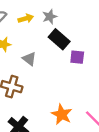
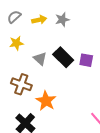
black rectangle: (59, 39) -> (63, 57), moved
orange star: (62, 114) -> (46, 101), moved

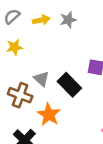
black rectangle: (63, 57) -> (69, 85), moved
gray triangle: (40, 59) -> (41, 79), moved

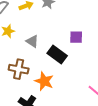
gray triangle: (41, 79) -> (32, 41), moved

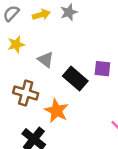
purple square: (76, 37) -> (102, 69), moved

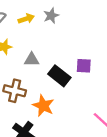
gray triangle: (46, 60) -> (32, 60), turned -35

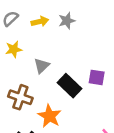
gray triangle: (32, 60) -> (42, 66), turned -49

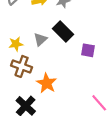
yellow star: (14, 49) -> (16, 44), moved
black rectangle: (70, 86) -> (63, 31), moved

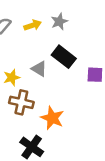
gray triangle: (40, 39) -> (39, 69), turned -40

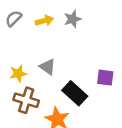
black rectangle: (64, 57) -> (75, 93), moved

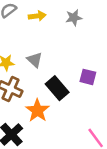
gray star: (73, 19) -> (74, 18), moved

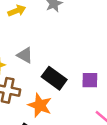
purple square: (88, 77) -> (90, 80), moved

